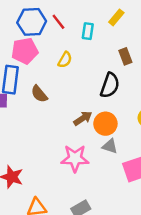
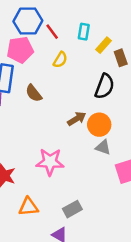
yellow rectangle: (116, 17) -> (104, 45), moved
red line: (58, 22) -> (52, 32), moved
pink star: (75, 158) -> (50, 162), moved

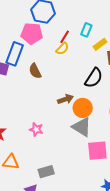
red line: (52, 32) -> (65, 37), moved, turned 56
gray triangle: (103, 147) -> (82, 127), size x1.5
pink star: (50, 162) -> (36, 129), size x0.6

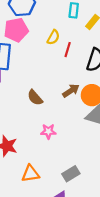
red line: (65, 37) -> (68, 50), moved
brown semicircle: (35, 71) -> (35, 98), moved

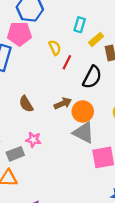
yellow semicircle: (53, 37) -> (55, 48), turned -64
gray rectangle: (71, 174) -> (15, 154), moved

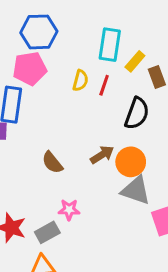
cyan rectangle: (80, 25) -> (110, 45), size x1.5
yellow semicircle: (55, 48) -> (80, 81), turned 48
red line: (67, 62) -> (104, 85), moved

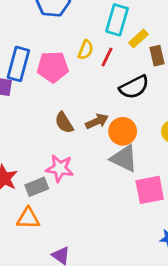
pink pentagon: (30, 69) -> (53, 67), moved
black semicircle: (137, 113) -> (134, 87), turned 36
brown semicircle: (52, 163) -> (64, 123), moved
pink star: (69, 210) -> (60, 168), size x1.4

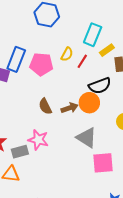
orange circle: (123, 131) -> (89, 103), moved

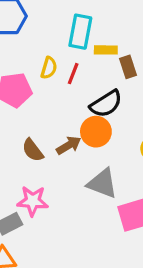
yellow rectangle: (107, 50) -> (106, 50), turned 48

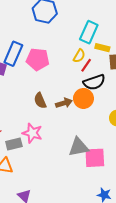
yellow semicircle: (49, 68) -> (79, 56), moved
red line: (73, 74) -> (86, 65), moved
gray triangle: (102, 183) -> (79, 147), moved, turned -45

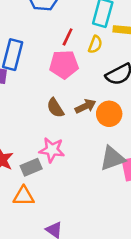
pink pentagon: (38, 59) -> (64, 64), moved
red line: (86, 65) -> (68, 37), moved
orange circle: (83, 98) -> (109, 114), moved

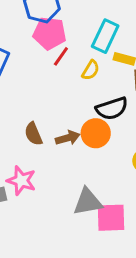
pink pentagon: (64, 64) -> (49, 33), moved
orange circle: (109, 114) -> (96, 133), moved

